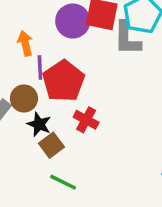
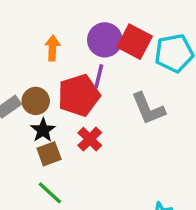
gray L-shape: (127, 38) -> (148, 109), moved, turned -39
purple line: (40, 67) -> (99, 76), moved

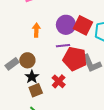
purple line: (99, 76) -> (63, 46), turned 72
red pentagon: (79, 95) -> (75, 59), moved, turned 30

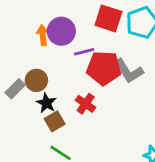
purple circle: (66, 25) -> (61, 31), moved

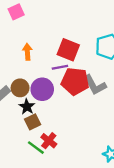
red square: (108, 18) -> (68, 50), moved
purple circle: (61, 31) -> (42, 89), moved
red cross: (86, 104) -> (49, 141), moved

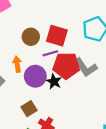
orange arrow: (27, 52) -> (17, 64), moved
brown circle: (20, 88) -> (31, 37), moved
black star: (27, 107) -> (54, 81), moved

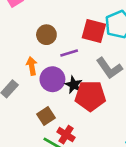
red square: (57, 36) -> (94, 31), moved
red pentagon: (66, 66) -> (90, 96), moved

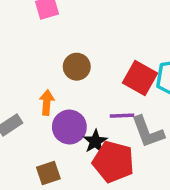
purple line: (69, 53) -> (122, 116), moved

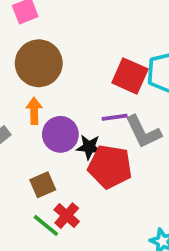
brown circle: (77, 67) -> (39, 63), moved, size x1.6
black star: (95, 141) -> (89, 147), turned -30

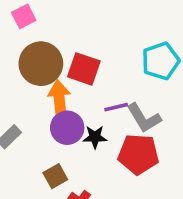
red square: (130, 76) -> (84, 69), moved
orange arrow: (34, 111) -> (59, 99), moved, size x1.5
red pentagon: (110, 167) -> (138, 154), moved

